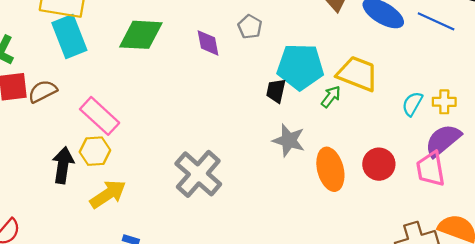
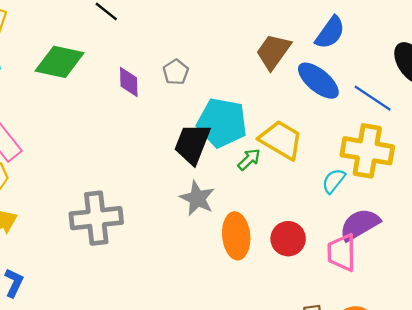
black trapezoid: (276, 91) -> (192, 144), size x1.6
yellow cross: (444, 102) -> (367, 151), moved, size x2.0
gray cross: (198, 174) -> (96, 218), turned 33

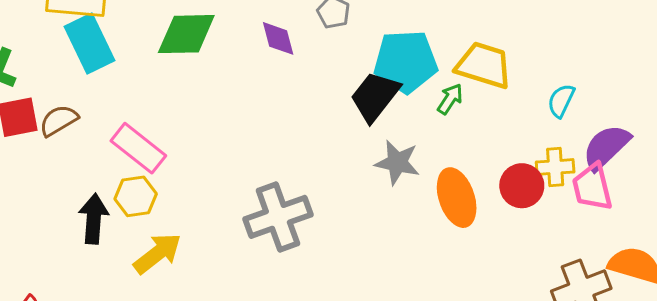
black trapezoid: (192, 144) -> (375, 97), turned 30
yellow cross: (367, 151) -> (555, 167), moved, size x0.6

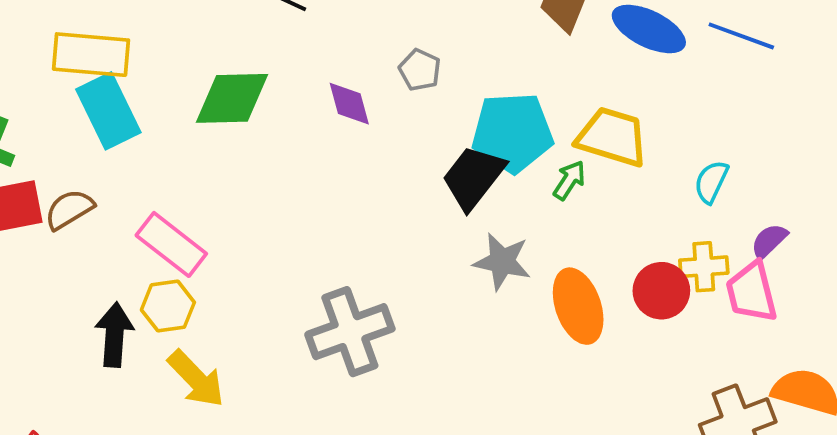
purple semicircle: (606, 147) -> (769, 241), size x0.6
yellow arrow: (157, 253) -> (196, 379), turned 84

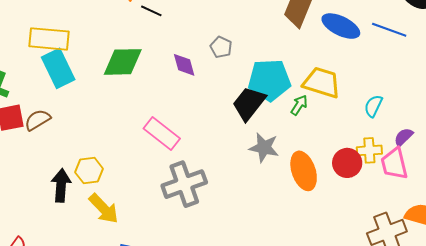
pink rectangle: (171, 244) -> (162, 133), moved

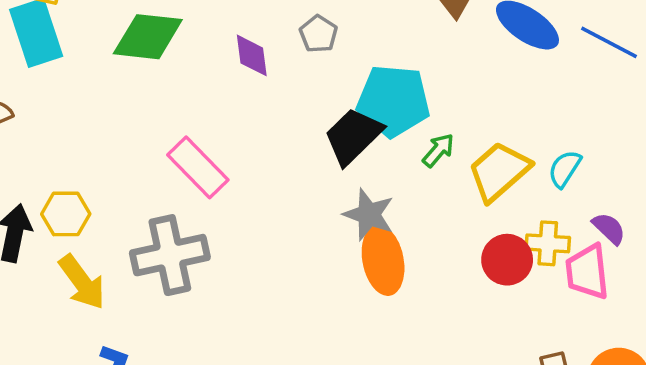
yellow trapezoid: (322, 82) -> (499, 171), moved, turned -66
purple semicircle: (404, 137) -> (609, 228), turned 80
orange ellipse: (304, 171) -> (383, 260), moved
gray cross: (184, 184) -> (170, 255), moved

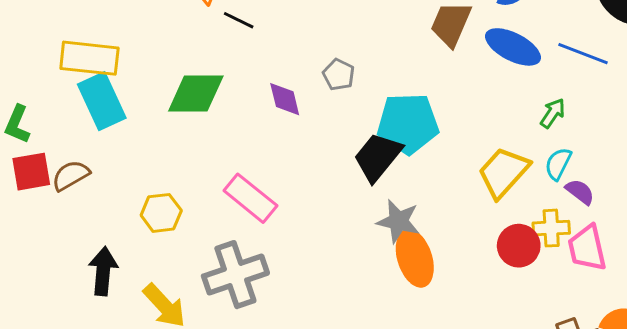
green arrow: (438, 150) -> (553, 113), moved
yellow hexagon: (66, 214) -> (161, 213), moved
purple semicircle: (609, 228) -> (580, 192), moved

